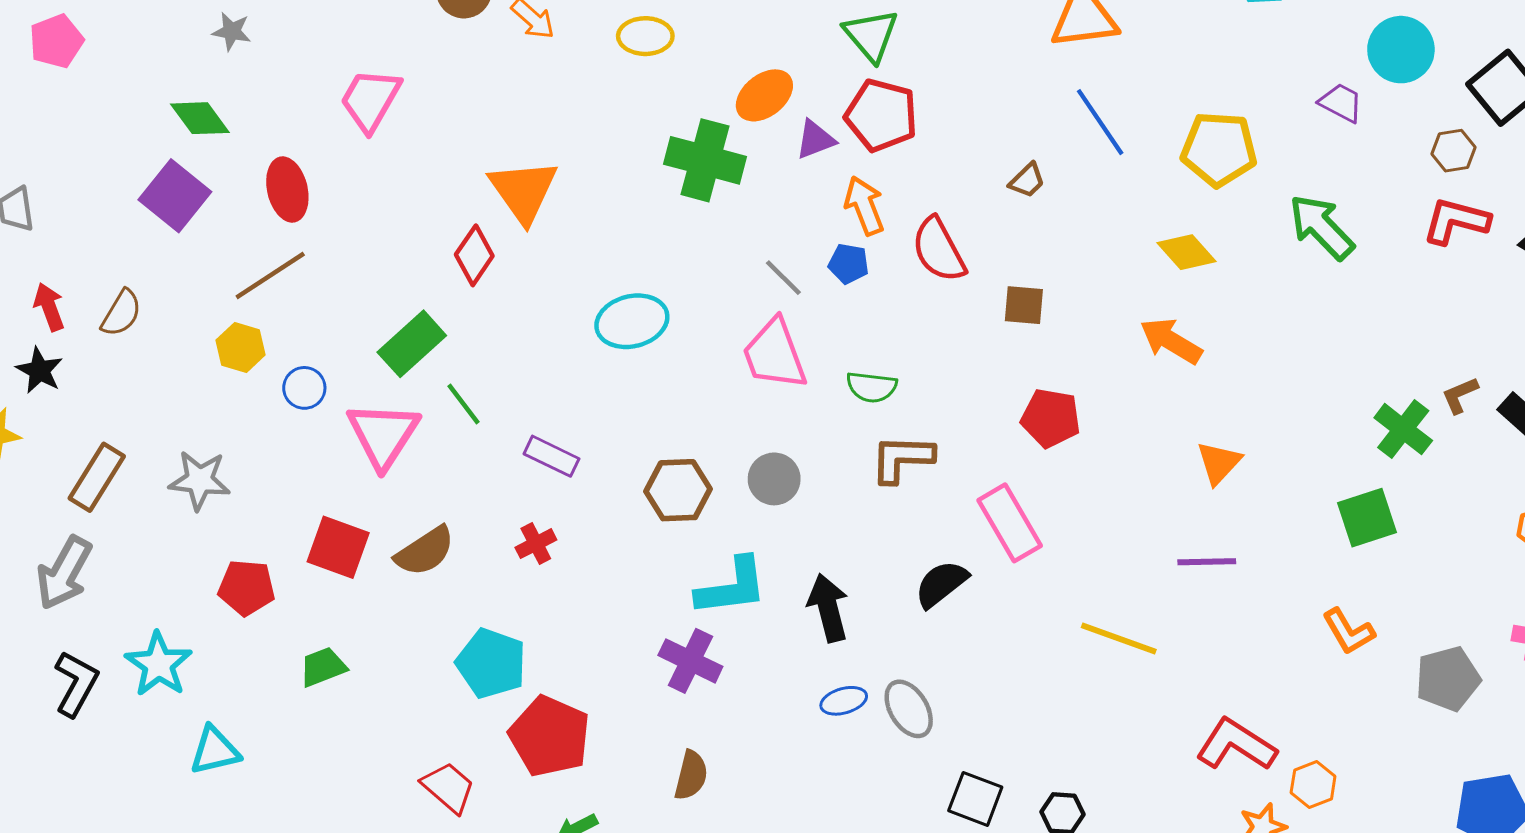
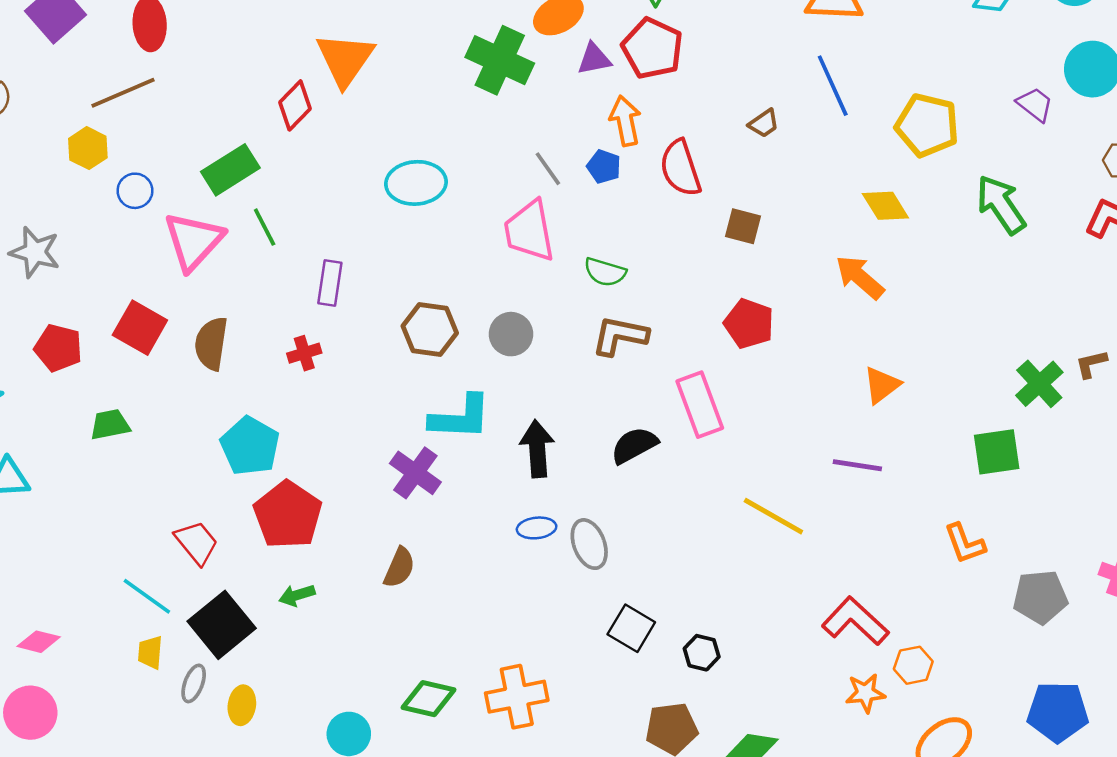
purple rectangle: (552, 456) -> (330, 283), turned 63
brown semicircle: (425, 551) -> (211, 344), turned 122

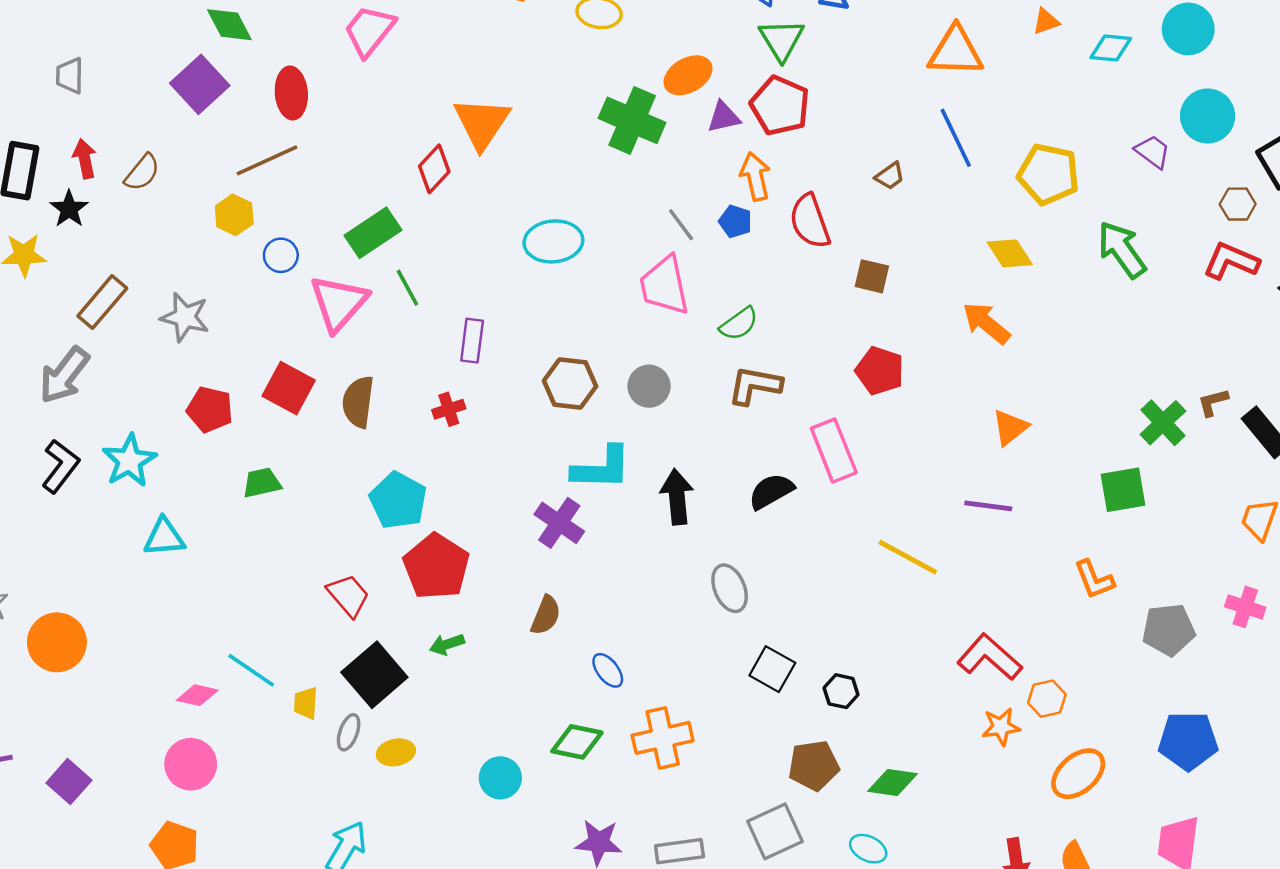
green semicircle: (605, 272) -> (739, 324), turned -51
blue ellipse: (537, 528) -> (608, 670), moved, turned 60
cyan line: (147, 596) -> (251, 670), moved
yellow ellipse: (242, 705) -> (396, 752), turned 72

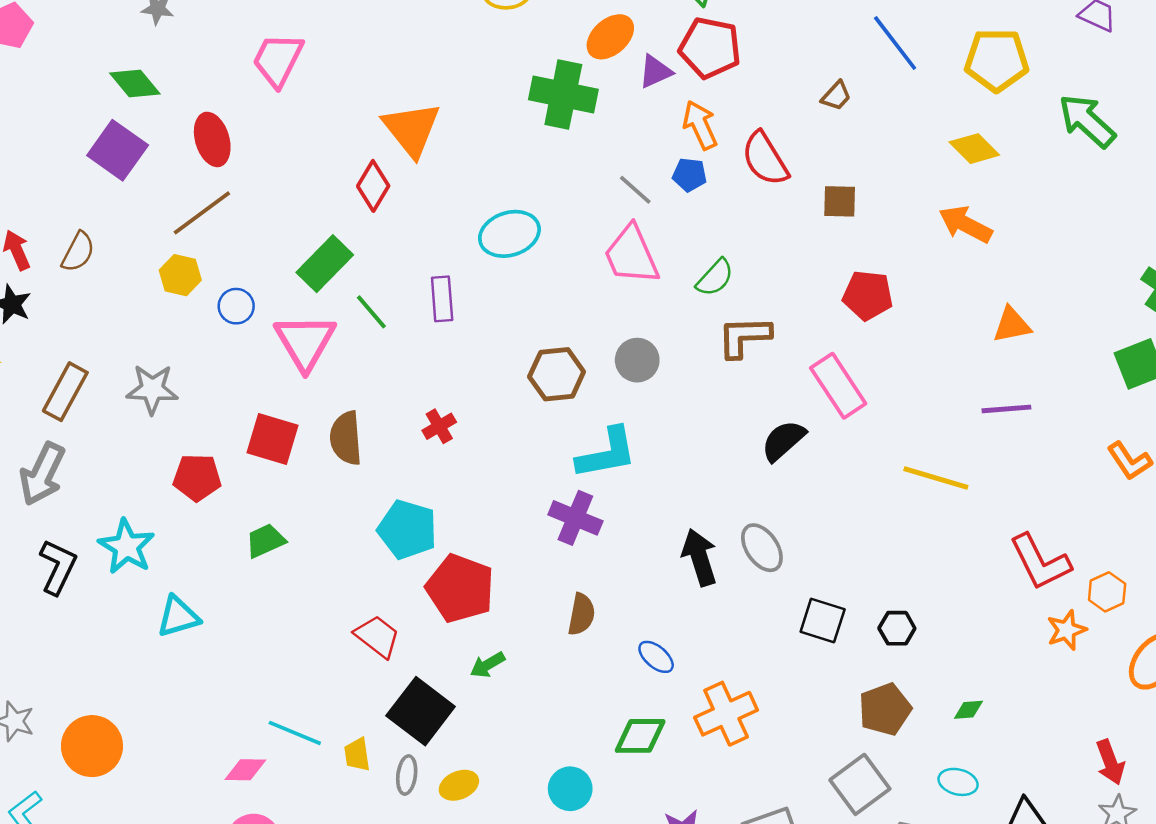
purple rectangle: (472, 341) -> (442, 299), moved
orange triangle: (1010, 427) -> (1012, 325), turned 39
black arrow: (677, 497) -> (700, 557), moved
red L-shape: (990, 657) -> (1040, 562), turned -146
green diamond: (892, 783) -> (968, 710), size x0.6

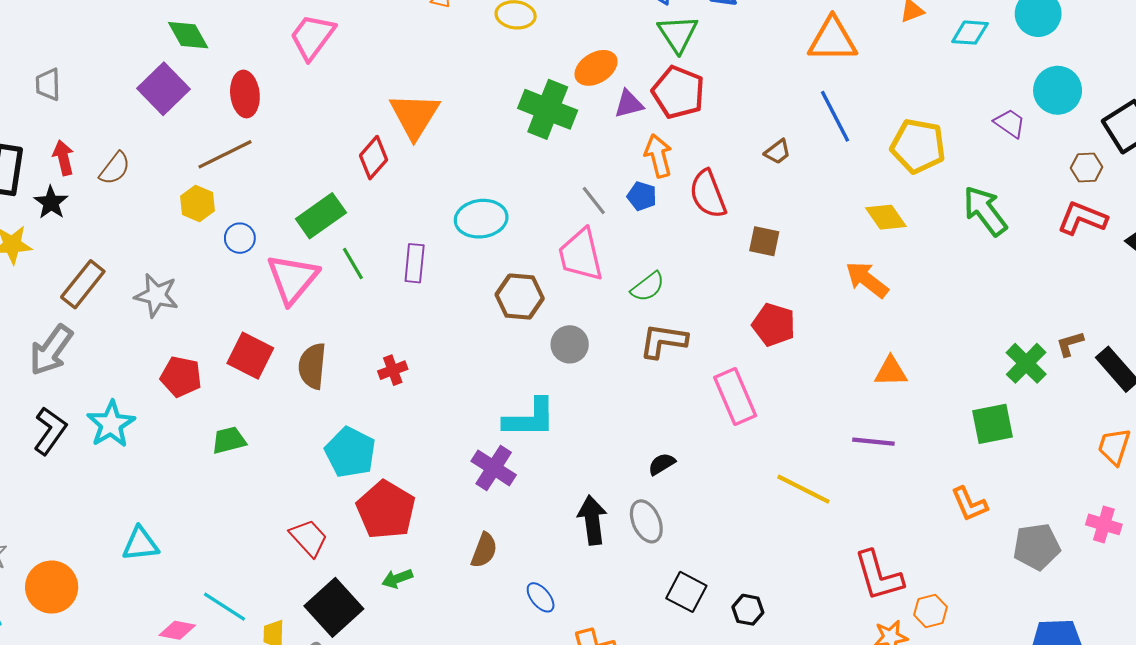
brown hexagon: (557, 374) -> (520, 297), moved
black semicircle: (783, 441) -> (662, 464), moved, size x0.7
cyan triangle: (178, 617) -> (140, 544), moved

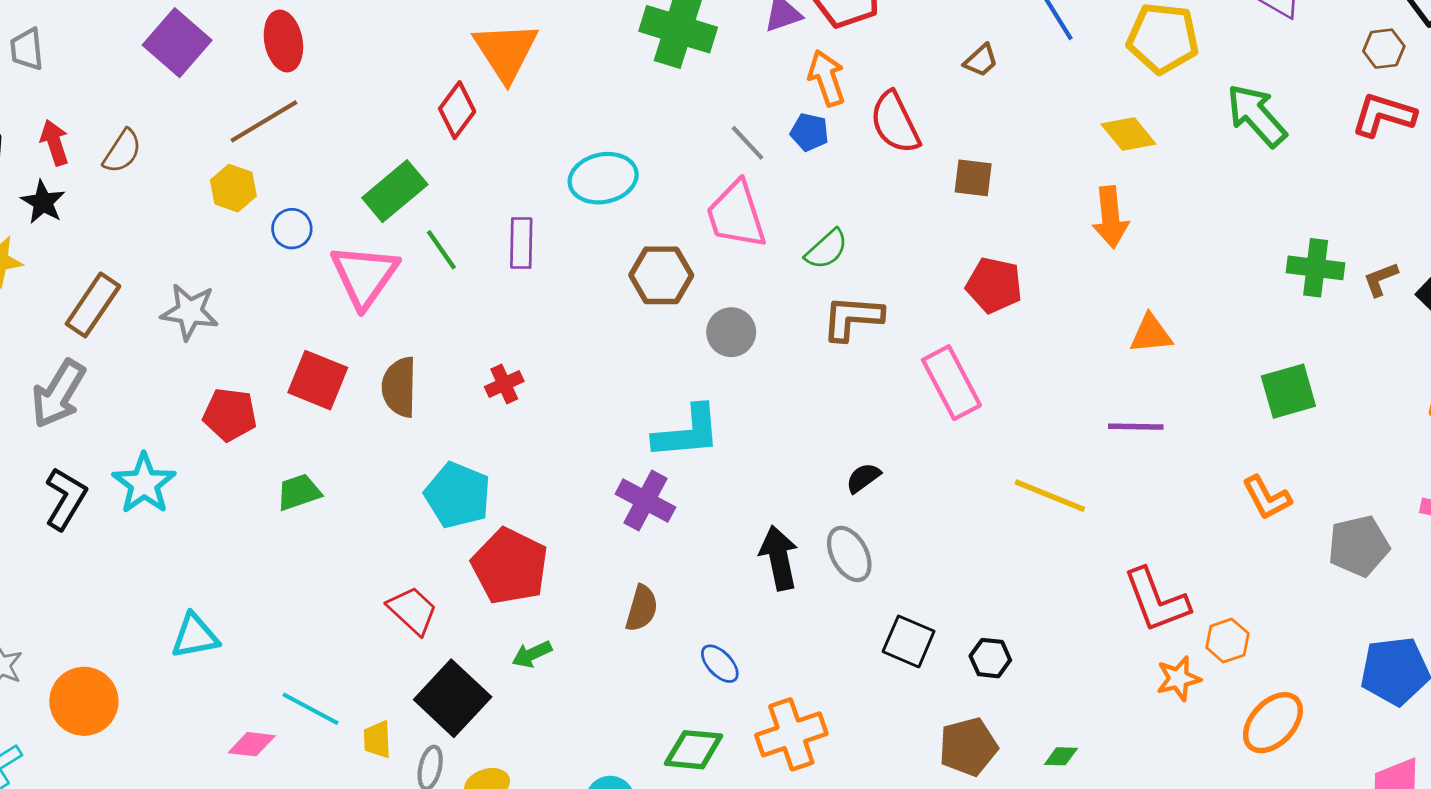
orange arrow: (867, 280) -> (1110, 217), turned -129
green cross: (1026, 363) -> (1316, 268), moved, turned -33

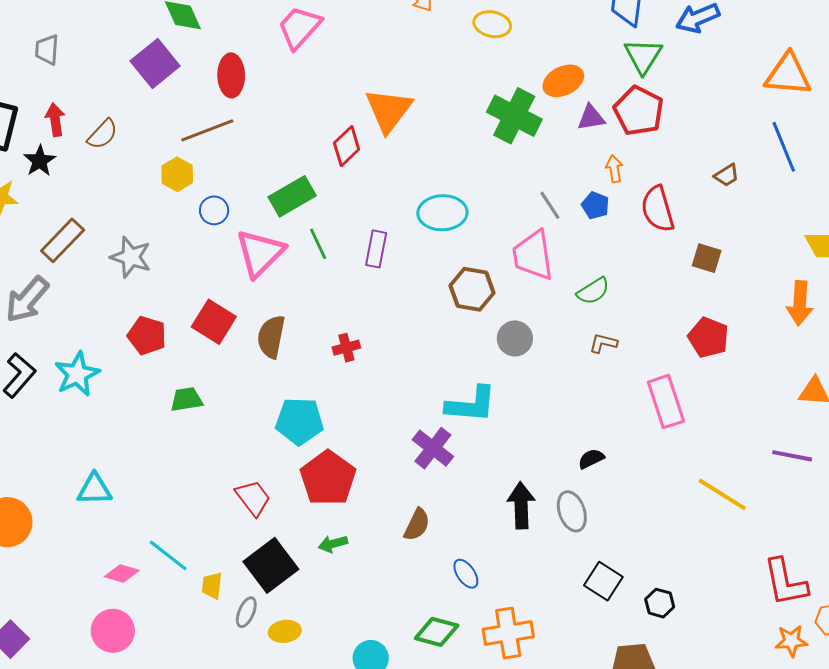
orange arrow: (827, 78) -> (614, 169), size x0.7
brown L-shape: (852, 318) -> (603, 343), size x0.6
cyan pentagon: (458, 495) -> (299, 421), turned -30

